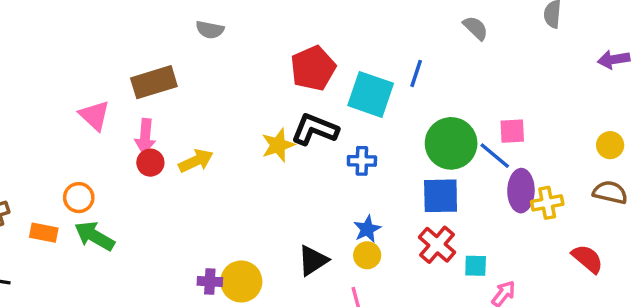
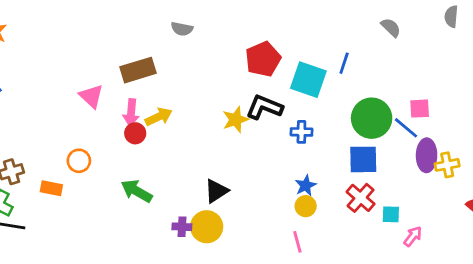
yellow arrow: (196, 161) -> (159, 117), moved
green arrow: (94, 236) -> (137, 191), moved
black triangle: (313, 260) -> (216, 191), moved

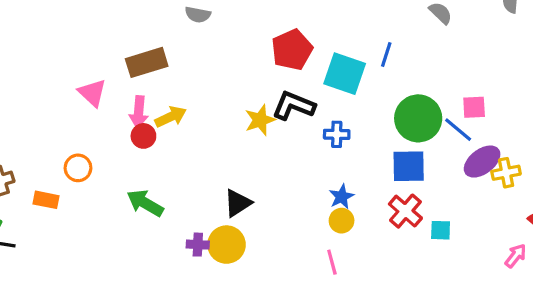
purple ellipse: (427, 155) -> (482, 162), turned 52
pink arrow: (413, 236) -> (516, 256), moved

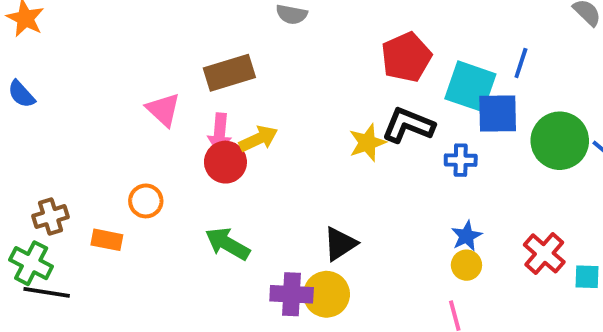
red circle: (143, 136) -> (225, 162), size x1.4
blue square: (409, 166) -> (498, 114), moved
purple cross: (198, 245) -> (292, 294), size x1.5

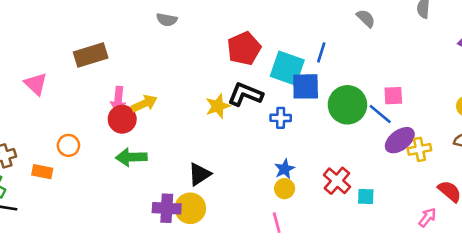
brown rectangle: (229, 73) -> (91, 55), moved
pink triangle: (163, 110) -> (36, 84), moved
green arrow: (227, 244) -> (131, 157), moved, turned -32

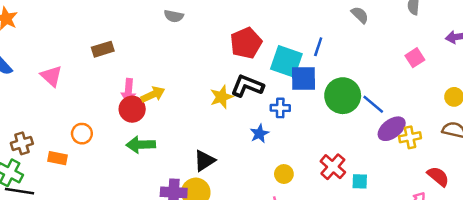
brown rectangle: (91, 55) -> (103, 49), size x0.7
pink square: (393, 96) -> (415, 58), moved, turned -30
blue star: (285, 169) -> (259, 134), moved

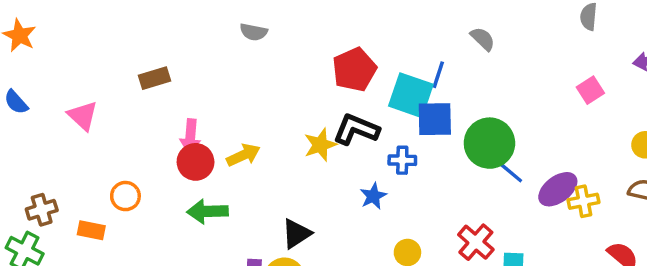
gray semicircle: (360, 15) -> (483, 39), moved
blue line: (318, 47) -> (438, 75), moved
yellow arrow: (153, 94) -> (243, 155), moved
blue line: (373, 104) -> (508, 170), moved

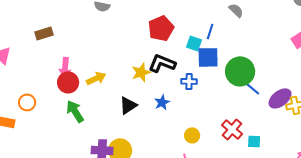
cyan square: (411, 95) -> (194, 43), size x0.6
blue star: (373, 196) -> (162, 102), moved
green arrow: (207, 211) -> (75, 111), turned 60
black triangle: (296, 234) -> (128, 105), moved

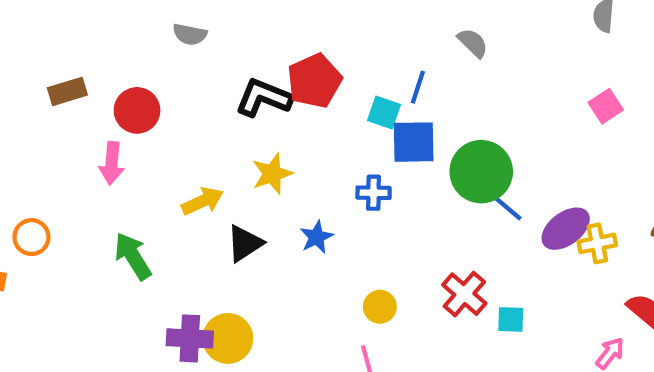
black L-shape: (162, 63) -> (264, 98), moved
yellow arrow: (96, 78) -> (202, 201), moved
red circle: (68, 82) -> (137, 110), moved

